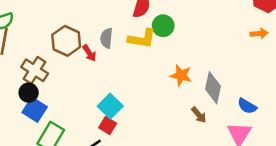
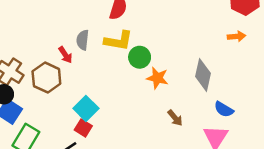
green circle: (163, 26) -> (140, 57), moved
brown hexagon: (66, 41) -> (46, 78), moved
gray diamond: (213, 88) -> (203, 75), moved

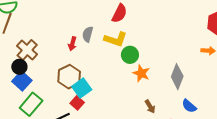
red arrow: (65, 55) -> (72, 44), turned 40
brown hexagon: (46, 78) -> (69, 77), moved

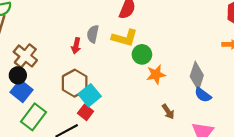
orange star: (141, 73) -> (156, 74), turned -30
blue semicircle: (189, 106) -> (203, 95), moved

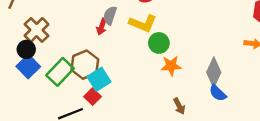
red arrow: (76, 46) -> (102, 27), moved
green rectangle: (34, 117) -> (60, 72), moved

